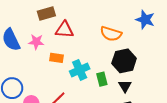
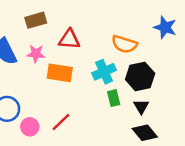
brown rectangle: (46, 14) -> (36, 20), moved
orange rectangle: (56, 58) -> (60, 73), size x1.5
cyan cross: (80, 70) -> (104, 72), moved

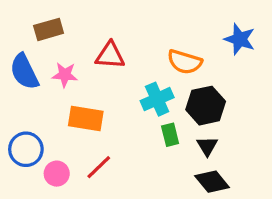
brown rectangle: (36, 20) -> (49, 29), moved
orange rectangle: (60, 73) -> (86, 119), moved

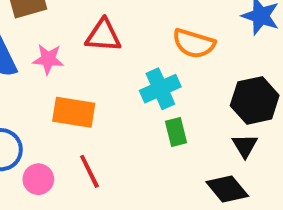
black hexagon: (206, 106) -> (255, 100), moved
black triangle: (207, 146) -> (245, 146), moved
red line: (99, 167) -> (89, 171), turned -72

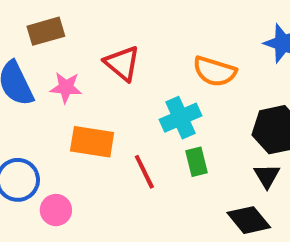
red triangle: (103, 36) -> (122, 63), turned 36
red line: (89, 171) -> (144, 172), moved

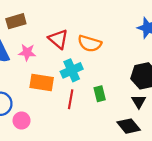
orange semicircle: (215, 71) -> (90, 44), moved
cyan cross: (180, 118) -> (72, 70), moved
red line: (144, 172) -> (71, 99), turned 36

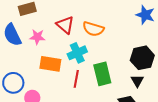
green rectangle: (100, 94) -> (102, 74), size x1.6

